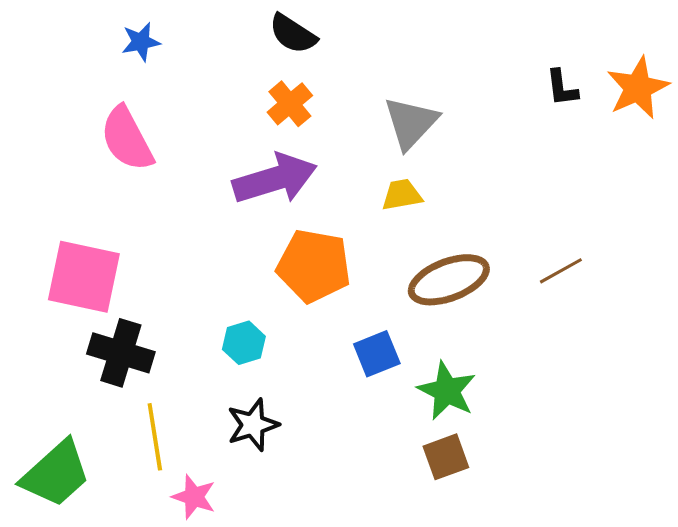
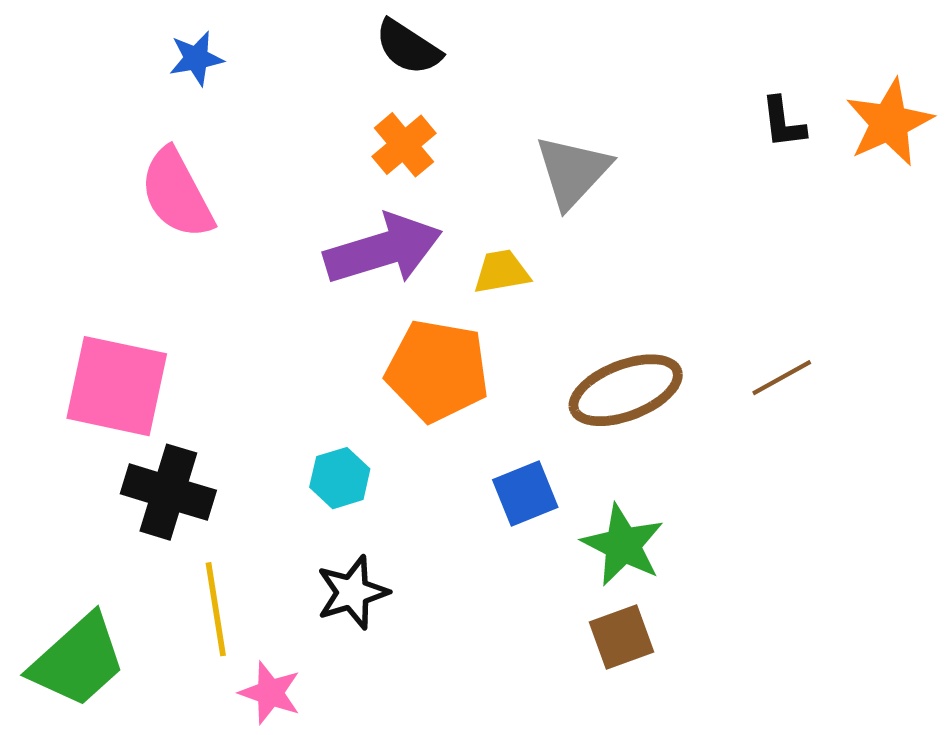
yellow trapezoid: (402, 195) -> (502, 272), moved

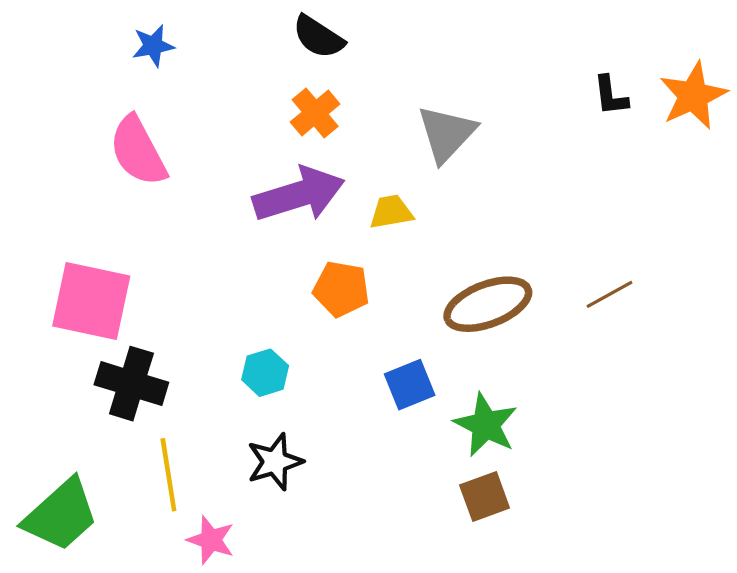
orange pentagon: (437, 371) -> (341, 289), size x0.7

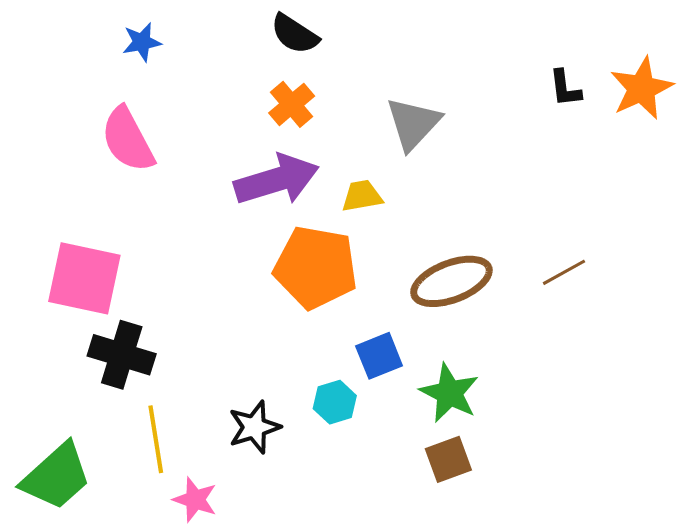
orange pentagon: (341, 289) -> (316, 267), size x1.6
cyan hexagon: (265, 373) -> (335, 402), moved

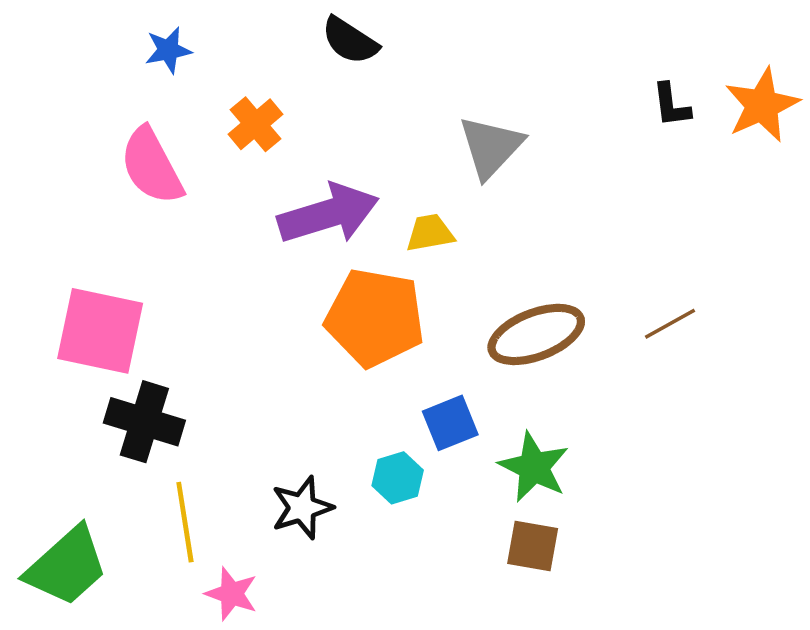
orange cross: (292, 104) -> (255, 124), moved
brown square: (448, 459) -> (533, 546), turned 30

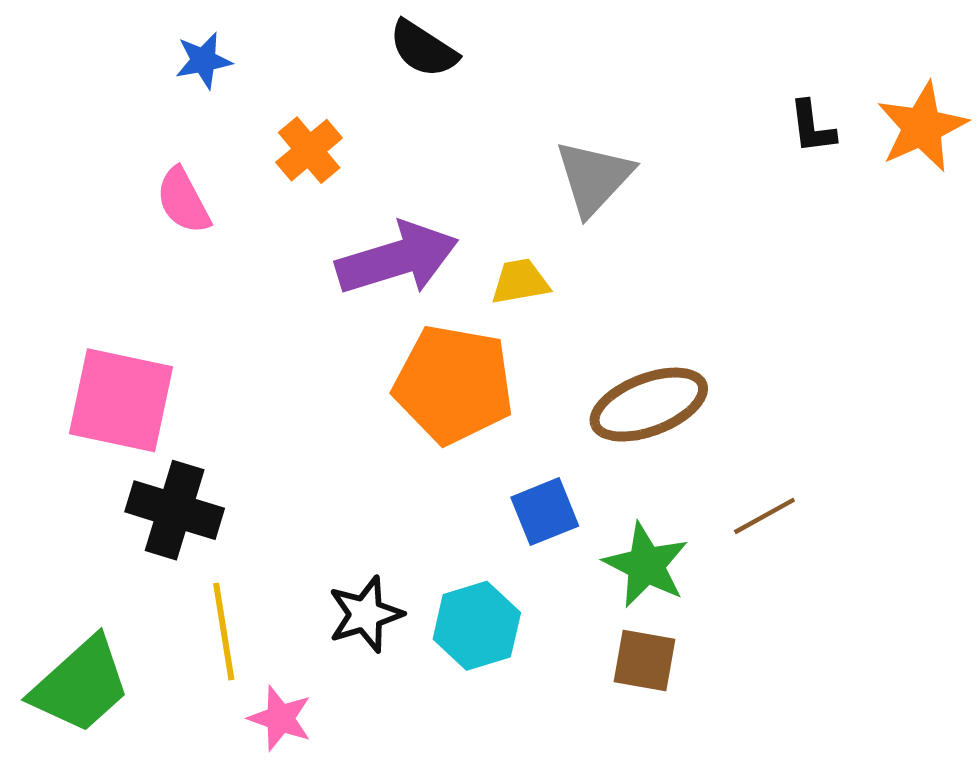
pink semicircle: (152, 166) -> (183, 201), size x0.7
brown line: (670, 324) -> (764, 516), moved
cyan hexagon: (398, 478) -> (477, 626), moved, size x1.4

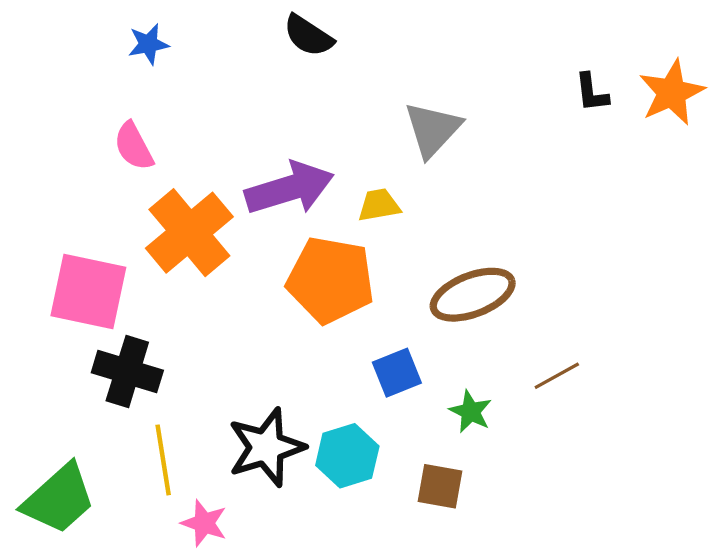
orange cross: (309, 150) -> (189, 233), moved, size x1.8
green star: (646, 565) -> (471, 412), size x0.7
black star: (365, 614) -> (266, 447), size x1.4
brown square: (644, 660) -> (440, 486), moved

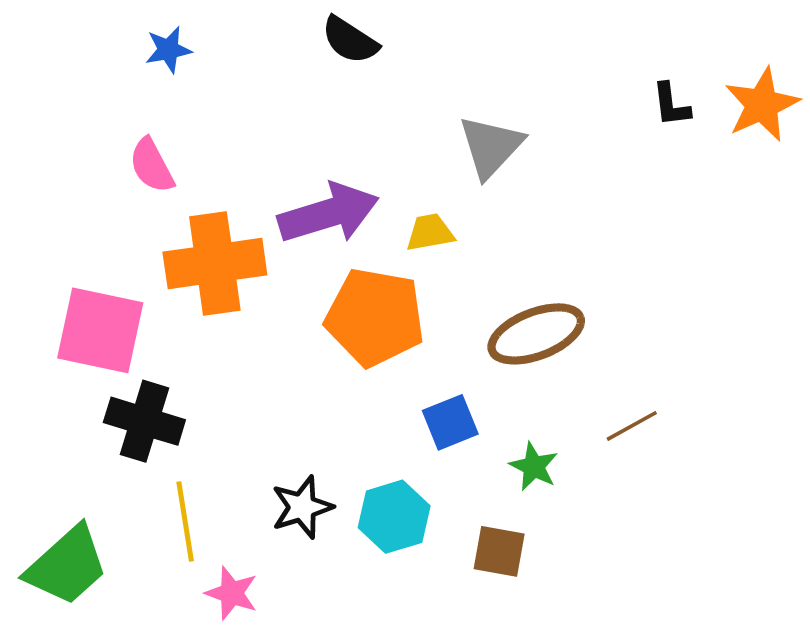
orange cross: (189, 233) -> (215, 264), turned 32
black star: (266, 447) -> (302, 507), size x0.7

